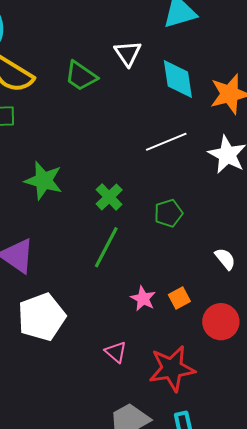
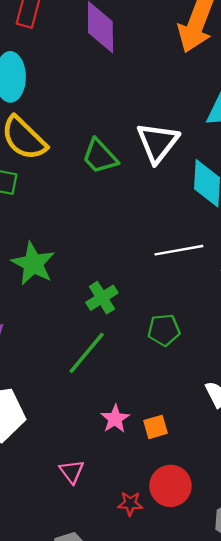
white triangle: (128, 53) -> (158, 143), size x1.4
red circle: (221, 322) -> (170, 486), moved
red star: (172, 369) -> (130, 504), size x0.5

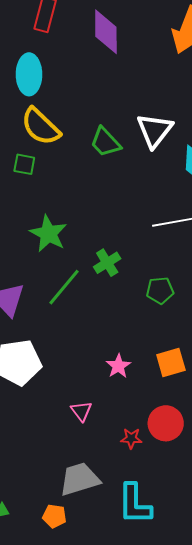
green line: (87, 353) -> (64, 287), moved
orange square: (156, 427) -> (171, 363), moved, size x1.4

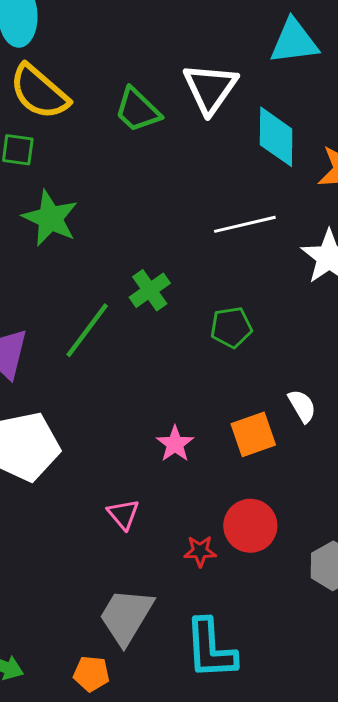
green star: (48, 234) -> (50, 218), moved
gray trapezoid: (80, 479) -> (126, 616), turned -39

